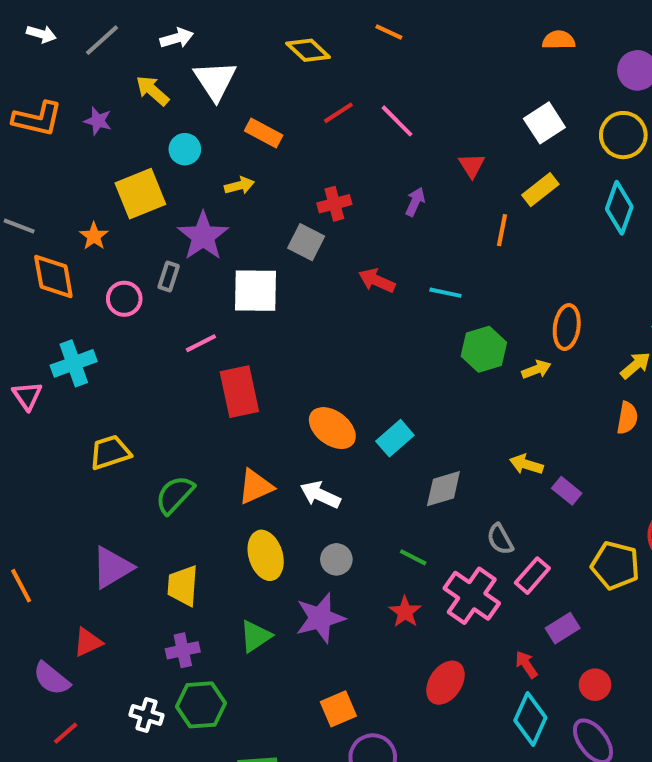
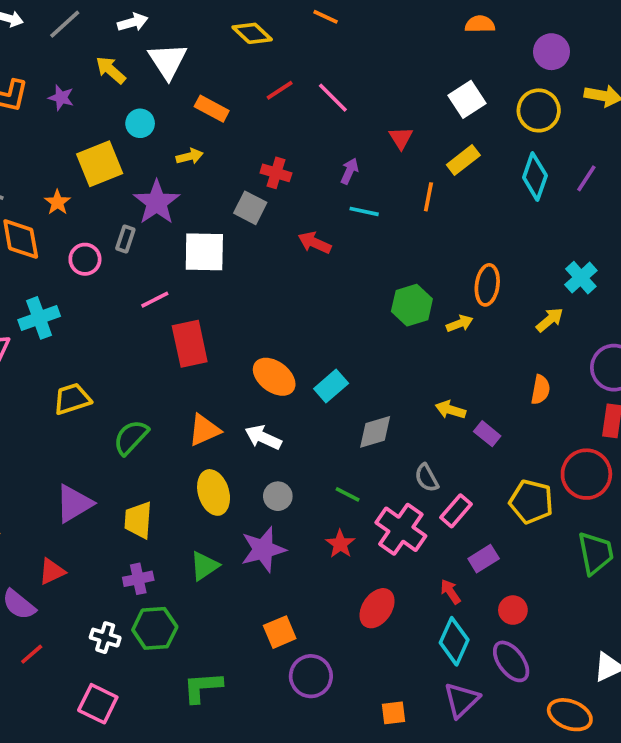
red cross: (334, 204) -> (276, 173), turned 32
cyan line: (445, 293) -> (364, 211), moved
orange semicircle: (627, 418) -> (540, 390), moved

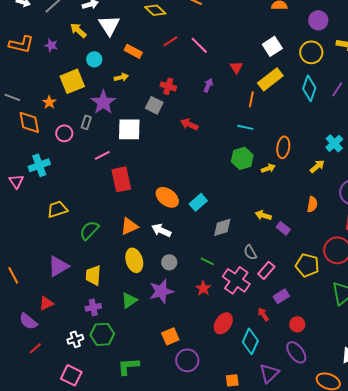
yellow rectangle: (463, 160) -> (270, 79), size x1.4
cyan line: (364, 211) -> (245, 127), moved
white cross: (105, 638) -> (75, 339), turned -35
cyan diamond: (454, 641) -> (250, 341), moved

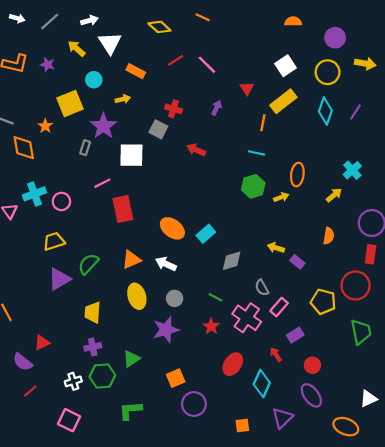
pink circle: (64, 133) -> (61, 201), moved
purple triangle: (58, 266) -> (59, 279), moved
green triangle: (129, 300) -> (131, 359), moved

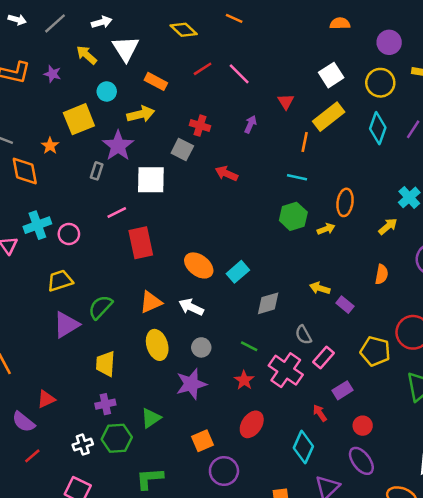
yellow arrow: (123, 99) -> (141, 114), size x1.5
red ellipse: (233, 364) -> (252, 424), moved

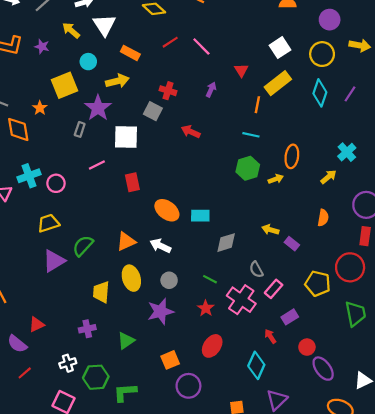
red rectangle: (141, 243) -> (132, 182), moved, size x0.7
cyan rectangle: (238, 272) -> (200, 216), turned 42
yellow trapezoid: (105, 364) -> (101, 292), moved
green hexagon: (117, 438) -> (96, 377), moved
purple ellipse: (361, 461) -> (323, 369), moved

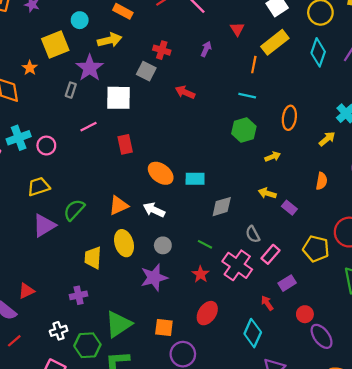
yellow arrow: (276, 179) -> (273, 157), moved
green triangle: (126, 341) -> (118, 324), moved, size x1.5
orange square: (170, 360) -> (164, 327), turned 30

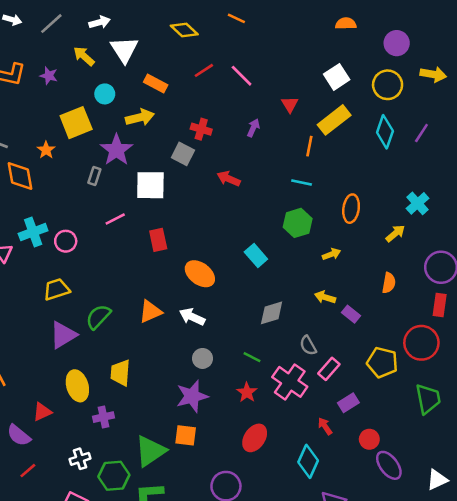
cyan rectangle: (195, 179) -> (256, 256), moved, turned 48
yellow ellipse: (124, 243) -> (77, 386), moved
orange square: (164, 327) -> (186, 435), moved

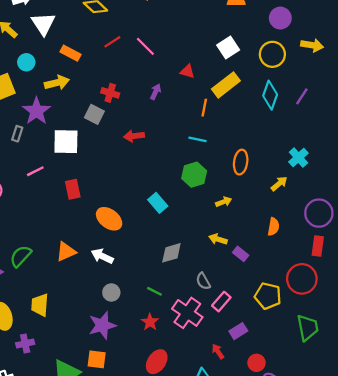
red triangle: (290, 104) -> (187, 71), turned -42
red arrow: (229, 179) -> (134, 136), turned -30

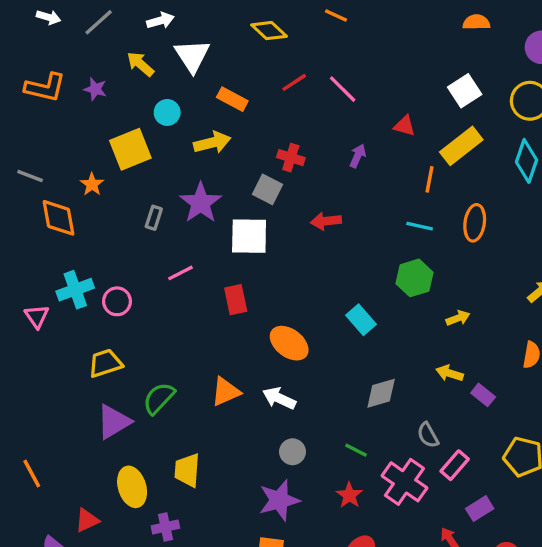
purple star: (36, 111) -> (201, 203), moved
white square: (66, 142) -> (249, 236), moved
orange ellipse: (241, 162) -> (475, 223), moved

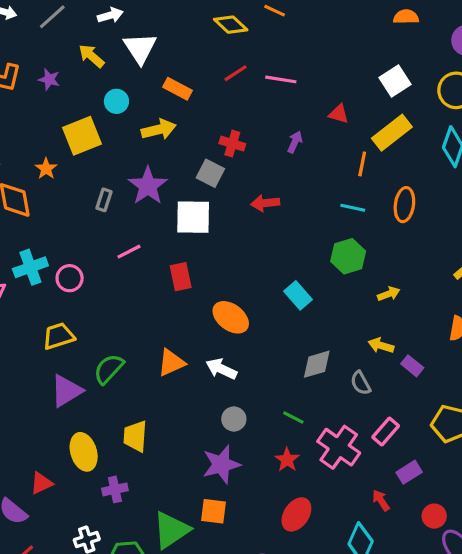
yellow diamond: (269, 31) -> (231, 25), moved
pink line: (343, 89) -> (281, 79), turned -36
gray semicircle: (428, 435) -> (361, 383), moved

